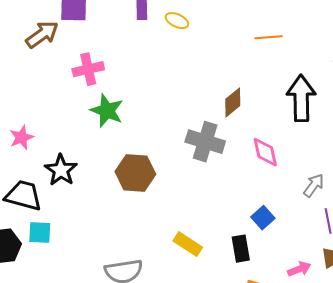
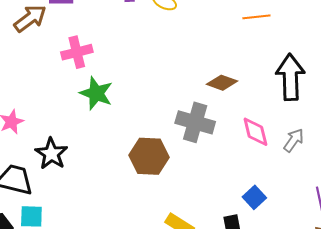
brown diamond: (233, 102) -> (222, 83), turned 60
brown hexagon: (135, 173) -> (149, 156), moved
gray arrow: (314, 185) -> (294, 140), moved

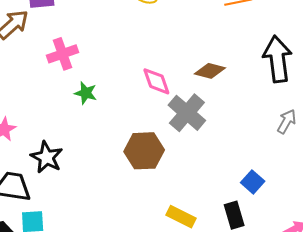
green star: (96, 93) -> (86, 93), size x0.7
gray cross: (195, 122) -> (187, 113), turned 30
pink diamond: (255, 132) -> (156, 81), moved

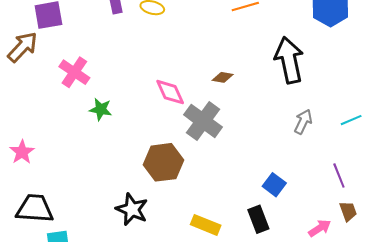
pink cross: (62, 54) -> (74, 72), turned -32
brown diamond: (210, 71) -> (223, 77), size x0.7
black star: (47, 157) -> (132, 209), moved

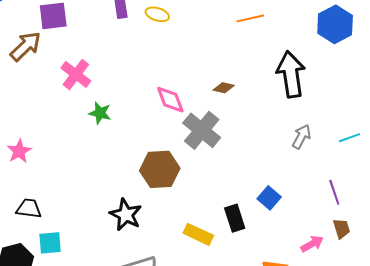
black trapezoid: (35, 209) -> (29, 208), size x0.7
black rectangle: (258, 219) -> (235, 218), moved

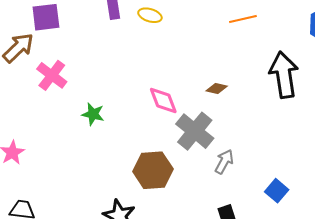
pink cross: (76, 74) -> (52, 75), moved
gray arrow: (302, 137) -> (224, 162), moved
blue square: (269, 198) -> (277, 191), moved

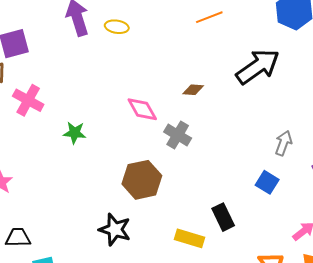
black arrow: (284, 75) -> (258, 67), turned 72
gray cross: (195, 131) -> (178, 135), size x0.7
gray arrow: (224, 162) -> (283, 143), moved

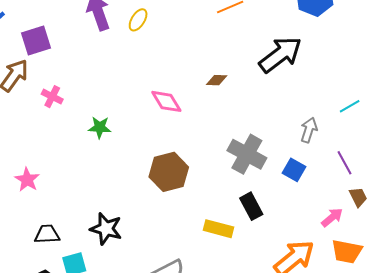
yellow ellipse: (117, 27) -> (138, 20), turned -65
pink cross: (28, 100) -> (52, 97), size x0.7
gray cross: (178, 135) -> (247, 154), moved, size x1.4
black star: (115, 230) -> (106, 229), moved

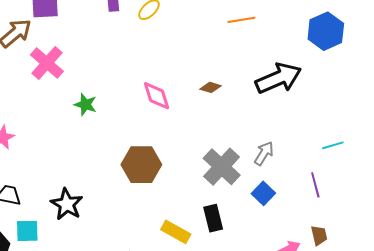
pink cross: (52, 97) -> (47, 63), size x1.6
gray arrow: (309, 130) -> (264, 153), moved
purple line: (345, 163) -> (315, 185), moved

